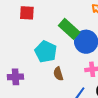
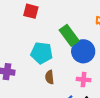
cyan pentagon: (46, 52) -> (42, 53), turned -30

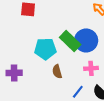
green rectangle: (69, 35) -> (70, 41), moved

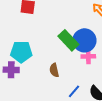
cyan pentagon: (45, 49) -> (21, 52), moved
pink cross: (91, 68) -> (88, 56), moved

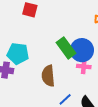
brown semicircle: (54, 70) -> (48, 76), size x1.5

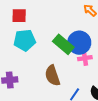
cyan pentagon: (18, 54) -> (25, 40), moved

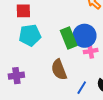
green rectangle: (63, 44) -> (69, 38), turned 30

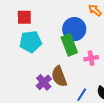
blue circle: (84, 36) -> (74, 29), moved
purple cross: (16, 76) -> (44, 82), moved, turned -35

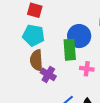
brown semicircle: (59, 76) -> (36, 60), moved
purple cross: (44, 82) -> (48, 74), moved, turned -35

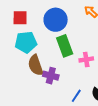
blue circle: (79, 36) -> (56, 20), moved

